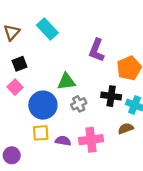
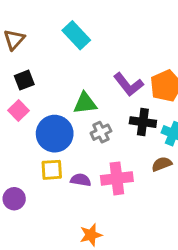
cyan rectangle: (47, 29) -> (76, 35), moved
purple L-shape: (97, 50) -> (128, 84), moved, turned -60

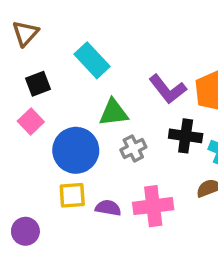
cyan rectangle: (76, 35) -> (92, 60), moved

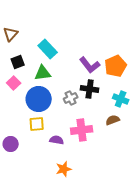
green triangle: (114, 113) -> (43, 73), moved
black cross: (186, 136) -> (90, 89), moved
purple semicircle: (108, 208) -> (57, 140), moved

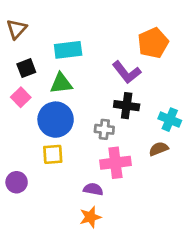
cyan rectangle: (48, 49) -> (68, 50), turned -54
orange pentagon: (116, 66) -> (153, 43), moved
gray cross: (71, 98) -> (104, 129), moved, turned 32
purple semicircle: (57, 140) -> (93, 189), moved

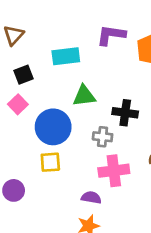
purple L-shape: (127, 72) -> (111, 35), moved, turned 136
green triangle: (61, 83) -> (84, 96), moved

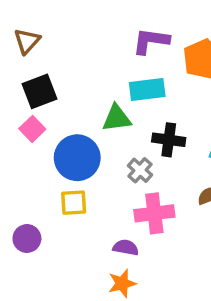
cyan rectangle: (66, 56) -> (147, 89), moved
black square: (23, 75) -> (39, 91), size x1.4
gray cross: (103, 137) -> (140, 170), turned 36

